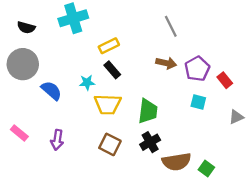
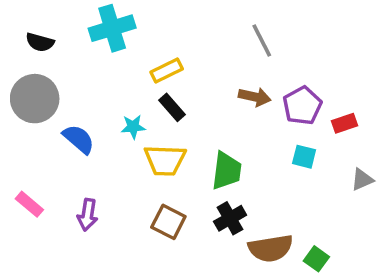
red rectangle: (225, 80) -> (345, 123), turned -70

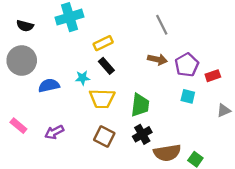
blue semicircle: (79, 139) -> (49, 85), turned -54
purple arrow: (87, 215) -> (54, 132), turned 54

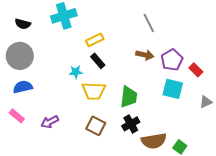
red rectangle: (213, 76) -> (196, 70), turned 64
blue semicircle: (49, 85) -> (23, 87), moved
cyan square: (188, 96) -> (173, 89), size x1.5

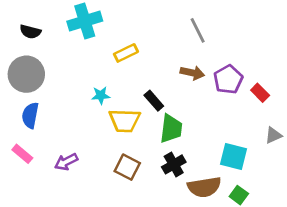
black rectangle: (98, 61) -> (154, 101), moved
blue semicircle: (23, 87) -> (30, 115), turned -66
cyan square: (173, 89) -> (233, 156), moved

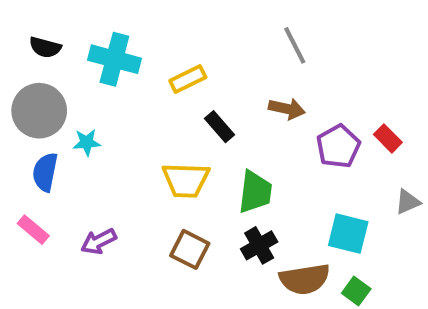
cyan cross: (85, 21) -> (114, 59), moved, turned 32
purple pentagon: (228, 79) -> (338, 146), moved
cyan star: (101, 95) -> (87, 142), moved
black rectangle: (154, 101) -> (219, 127), moved

